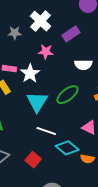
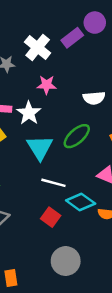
purple rectangle: (71, 34) -> (72, 38), moved
red square: (33, 160) -> (51, 217), moved

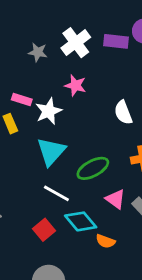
purple rectangle: (72, 38) -> (116, 41), turned 30
white semicircle: (94, 98) -> (123, 112), turned 60
green ellipse: (77, 136) -> (93, 168), moved

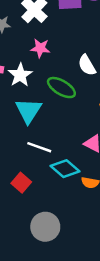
green ellipse: (93, 168) -> (61, 88), moved, turned 68
red square: (44, 230) -> (21, 183), moved

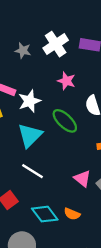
pink star: (40, 48) -> (66, 81), moved
cyan diamond: (65, 169) -> (45, 214), moved

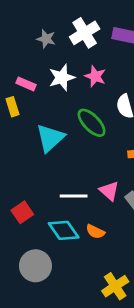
white star: (30, 101) -> (62, 78), moved
white line: (32, 171) -> (74, 196), moved, turned -35

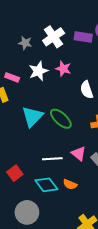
green ellipse: (92, 123) -> (61, 119), moved

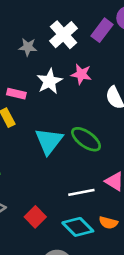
purple rectangle: (83, 37) -> (102, 30), turned -54

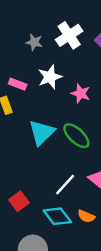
pink star: (81, 74) -> (81, 93), moved
white line: (81, 192) -> (65, 185), turned -45

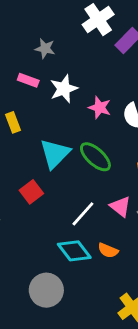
white cross: (69, 35) -> (98, 20), moved
pink rectangle: (18, 84) -> (28, 80), moved
red square: (19, 201) -> (31, 192), moved

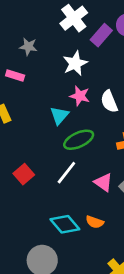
white star: (64, 89) -> (75, 63), moved
cyan triangle: (55, 154) -> (59, 115), moved, size x0.7
green ellipse: (95, 157) -> (79, 140), turned -64
white line: (83, 214) -> (66, 173), moved

